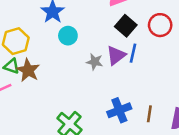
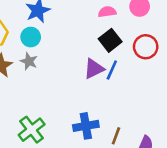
cyan circle: (68, 36) -> (31, 37), moved
gray star: (95, 62) -> (29, 61), moved

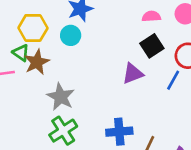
gray star: (29, 61) -> (61, 97), moved, size x1.5
blue line: (112, 70) -> (173, 80), moved

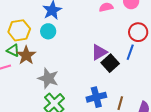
black square: (152, 46) -> (110, 63), moved

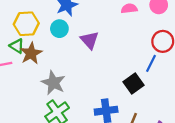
purple triangle: (99, 52) -> (90, 40), moved, turned -48
black square: (110, 63) -> (134, 83), moved

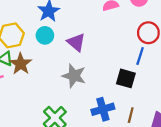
gray star: (53, 83) -> (74, 76), moved
black square: (134, 83) -> (126, 78), turned -30

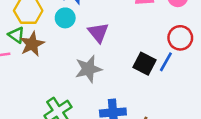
gray star: (74, 76) -> (88, 69), turned 30
black square: (126, 78) -> (145, 64), moved

